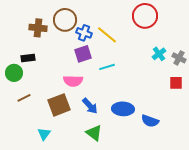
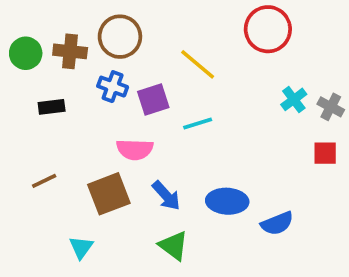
blue cross: (84, 33) -> (113, 87), moved
green circle: (14, 73) -> (26, 53), moved
blue semicircle: (150, 121) -> (277, 223), turned -42

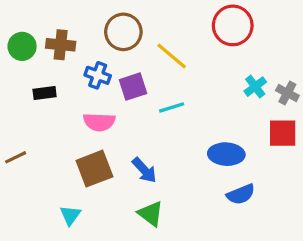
brown circle: (120, 37) -> (123, 32), moved
pink semicircle: (135, 149) -> (99, 122), moved
red square: (325, 153) -> (283, 133), size x1.4
brown line: (44, 181) -> (16, 157), moved
blue ellipse: (227, 201) -> (226, 154), moved

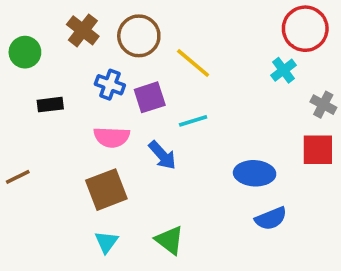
red circle: (233, 25) -> (305, 29), moved
brown cross: (61, 45) -> (83, 30), moved, turned 32
cyan cross: (255, 87) -> (284, 70), moved
blue arrow: (144, 170) -> (162, 155), moved
cyan triangle: (70, 215) -> (106, 242), moved

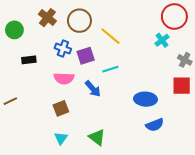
brown square: (106, 190) -> (61, 108), size x0.7

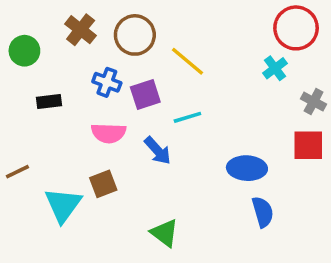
blue semicircle: (155, 125) -> (263, 212), turned -84
cyan triangle: (61, 138) -> (63, 205), moved, size x1.6

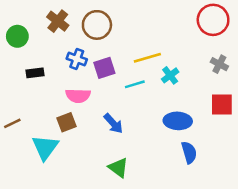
yellow line: (187, 61) -> (147, 58), moved, turned -56
cyan cross: (275, 68) -> (170, 75), moved
gray cross: (314, 102) -> (219, 64), moved
blue arrow: (158, 151) -> (113, 123), moved
brown square: (103, 184) -> (67, 122), moved

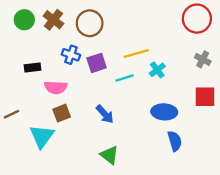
green circle: (17, 36) -> (24, 20), moved
pink semicircle: (78, 96) -> (56, 87), moved

